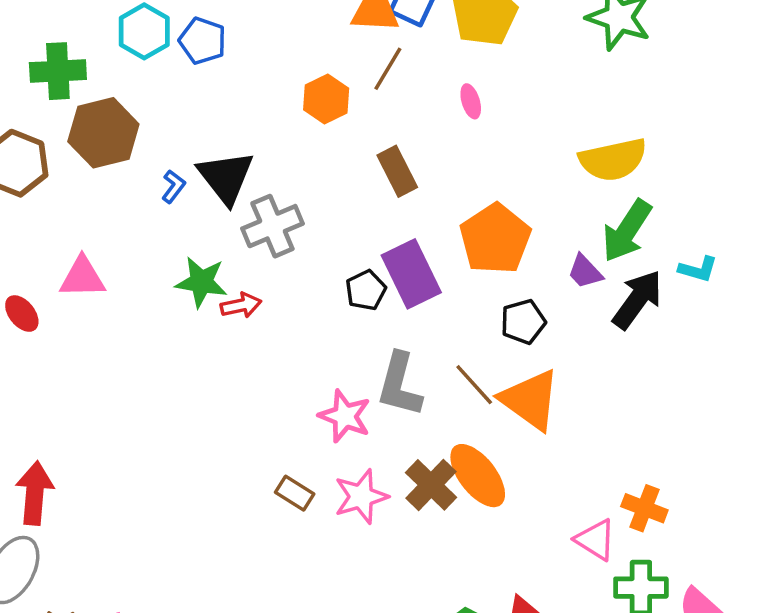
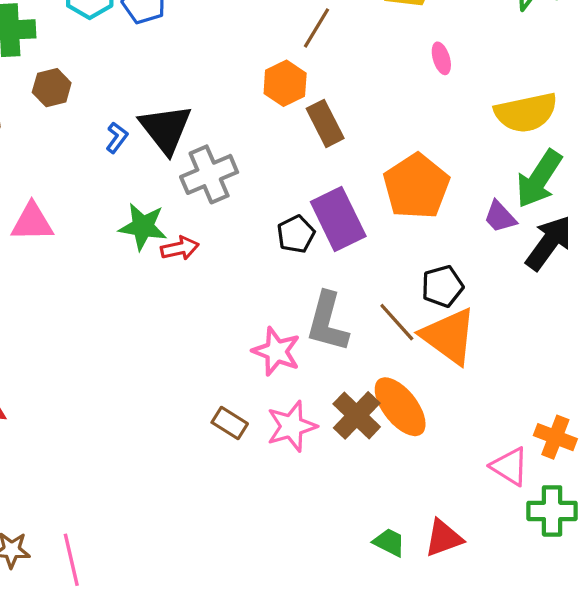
orange hexagon: (326, 99) -> (285, 83), moved
pink ellipse: (471, 101) -> (441, 58), moved
brown hexagon: (103, 133) -> (52, 88), size x0.6
black pentagon: (523, 322) -> (442, 286), moved

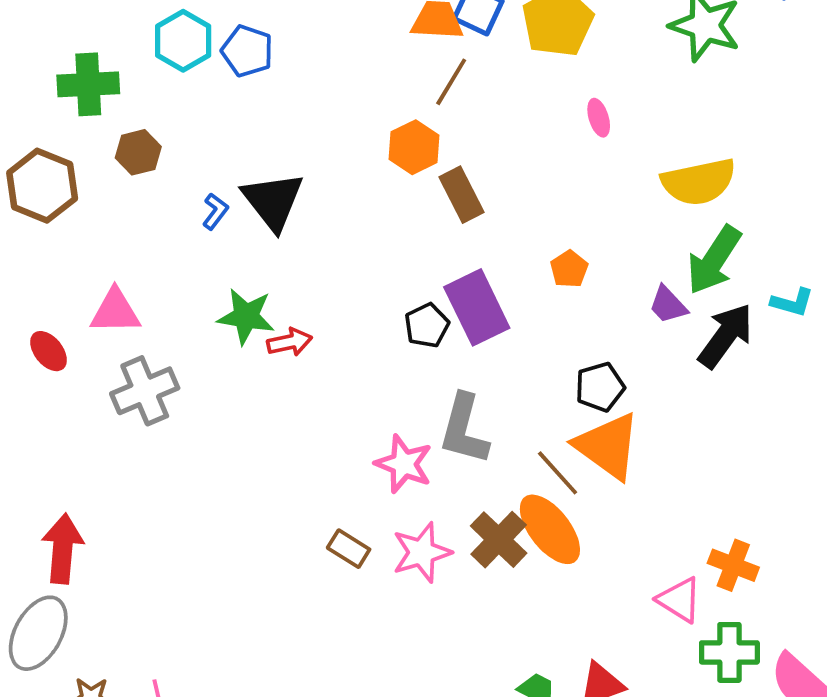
gray cross: (209, 174) -> (145, 391), moved
orange pentagon: (416, 186) -> (569, 269), size x0.5
brown line: (397, 322) -> (558, 473), moved

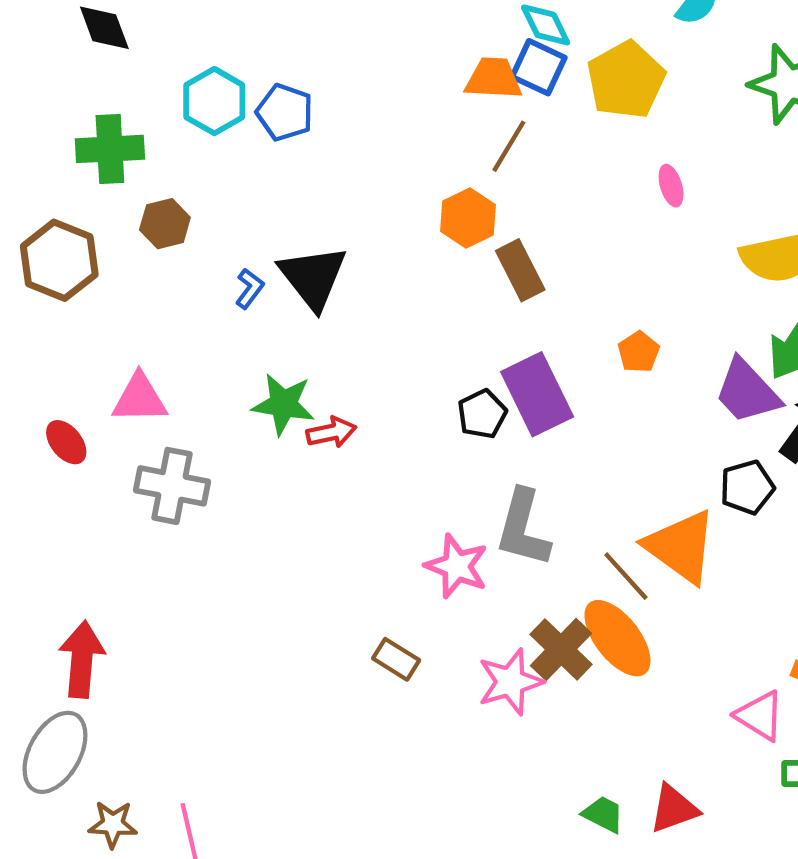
purple trapezoid: (668, 305) -> (747, 391), size x1.6
black pentagon: (600, 387) -> (747, 487), moved
gray cross: (145, 391) -> (172, 486), turned 34
pink star: (422, 552) -> (510, 682), moved

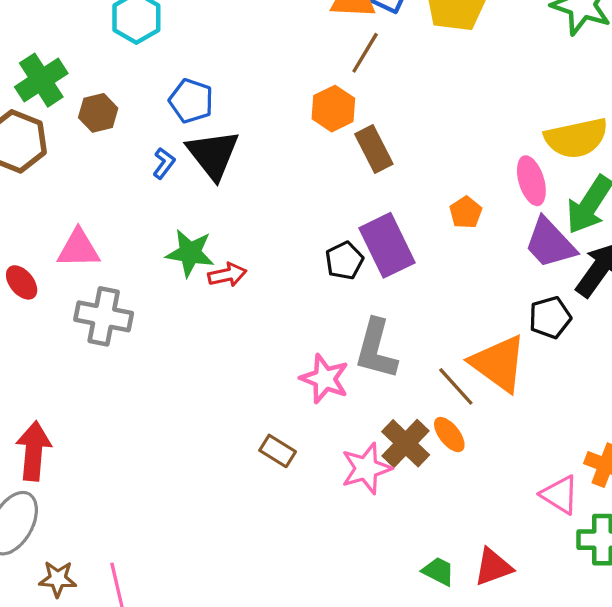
blue pentagon: (285, 112) -> (191, 101), moved
green cross: (110, 149) -> (41, 80), moved, turned -30
pink ellipse: (671, 186) -> (531, 181), moved, size x1.5
orange ellipse: (617, 638) -> (449, 435), size x0.6

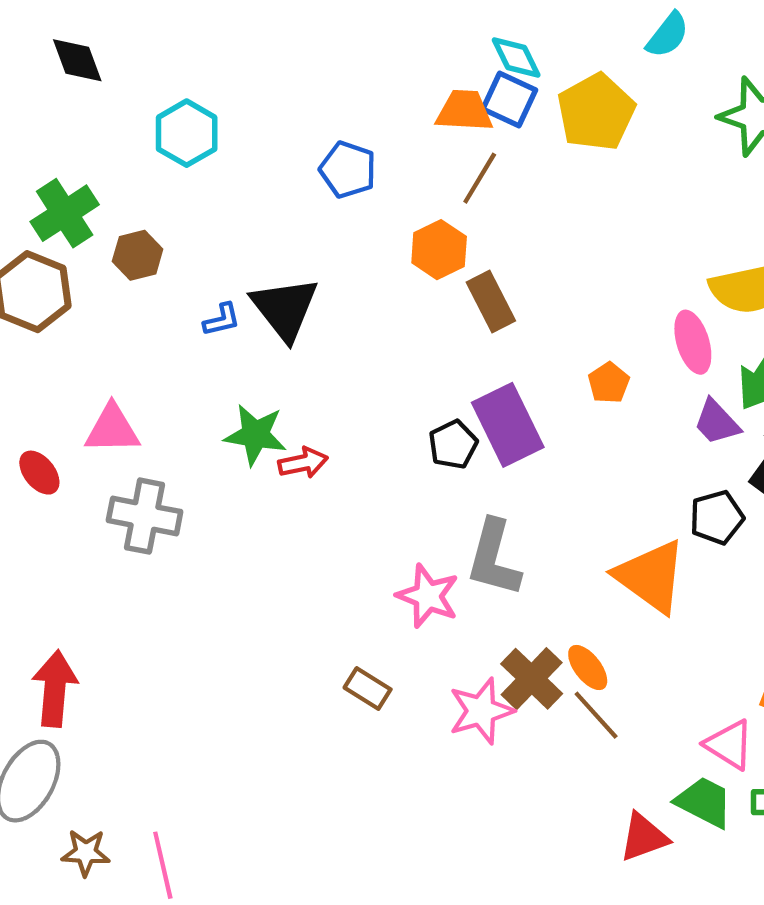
blue pentagon: (191, 101) -> (348, 170), moved
blue L-shape: (164, 163) -> (222, 320), turned 40
purple trapezoid: (550, 243) -> (717, 422), size x0.7
brown line: (456, 386) -> (596, 715), moved
green trapezoid: (438, 571) -> (704, 802), moved, size x1.4

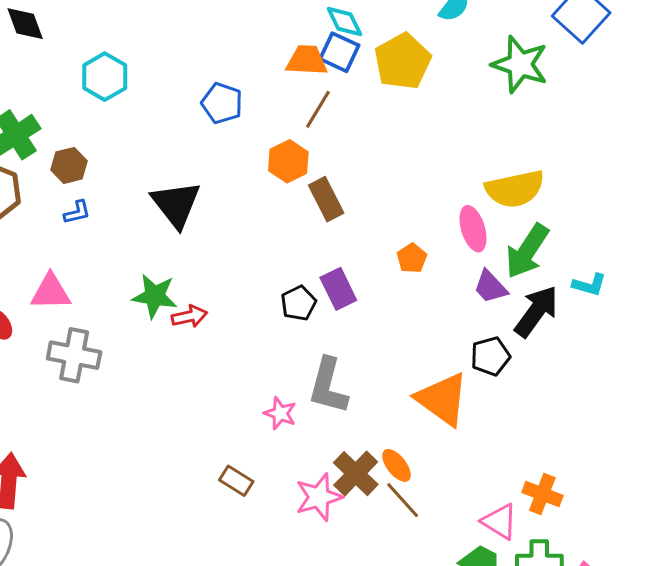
blue L-shape: (222, 320) -> (77, 212), moved
purple rectangle: (508, 425) -> (338, 289), size x0.7
pink star: (428, 596) -> (280, 413), size x0.7

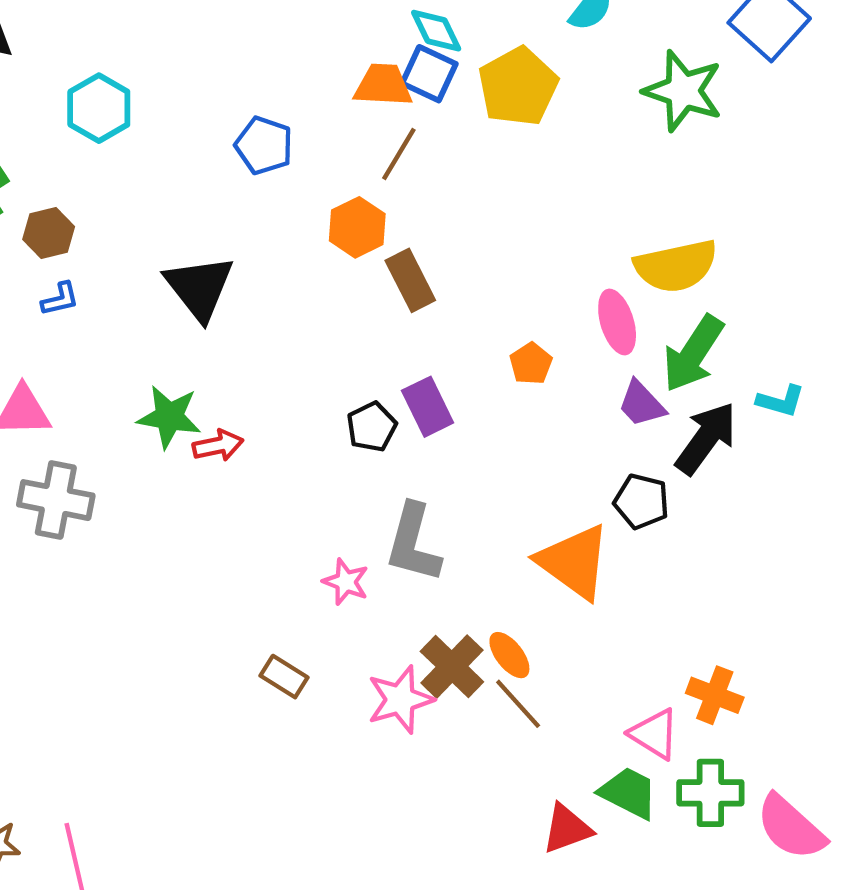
black pentagon: (490, 356) -> (641, 501), turned 30

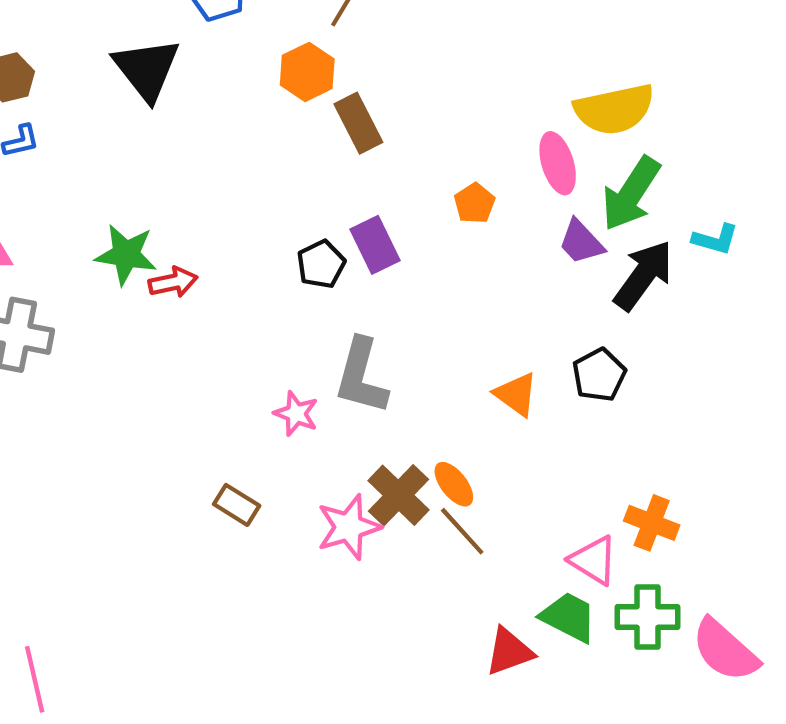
black triangle: (199, 288) -> (147, 69), moved
black pentagon: (641, 501) -> (599, 375), moved, turned 30
orange triangle: (574, 562) -> (516, 394), size x0.6

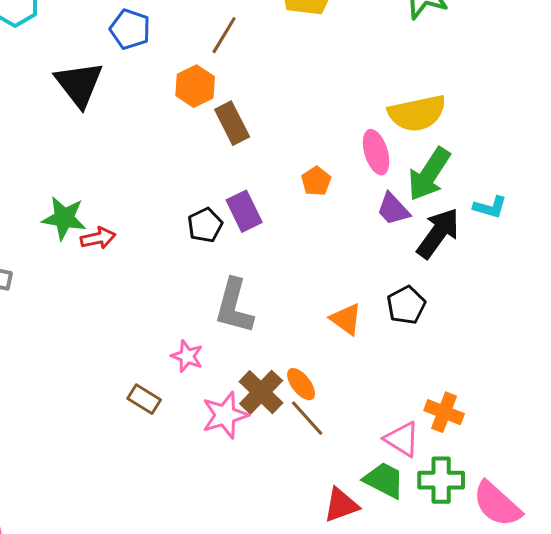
pink star: (296, 414) -> (187, 356), moved

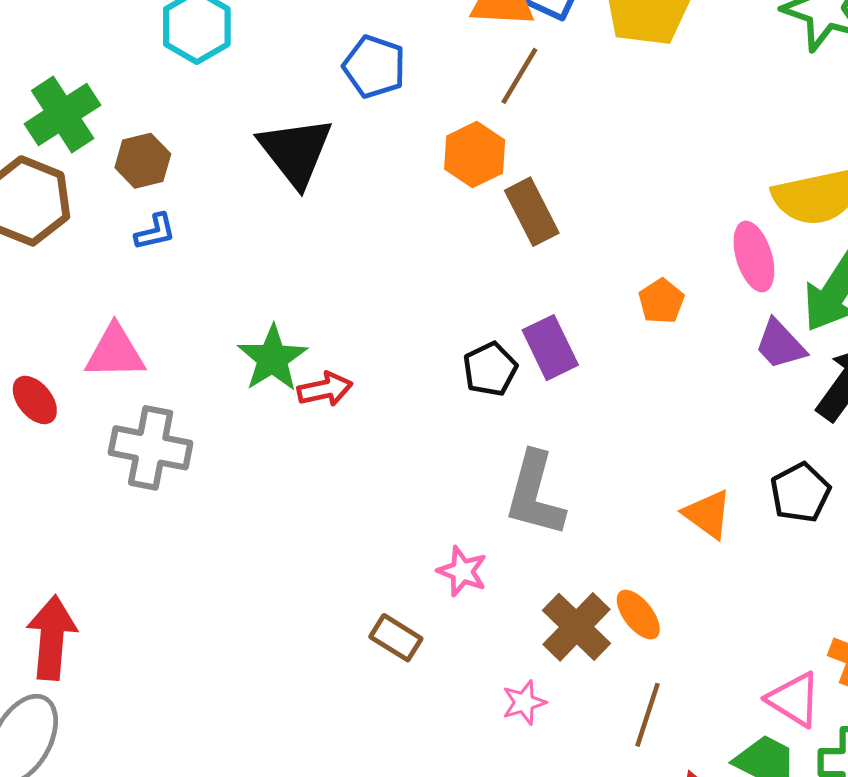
green star: (64, 218) -> (272, 358), turned 30
pink star: (225, 415) -> (524, 702), moved, size x0.6
brown line: (307, 418) -> (647, 715), moved, turned 60

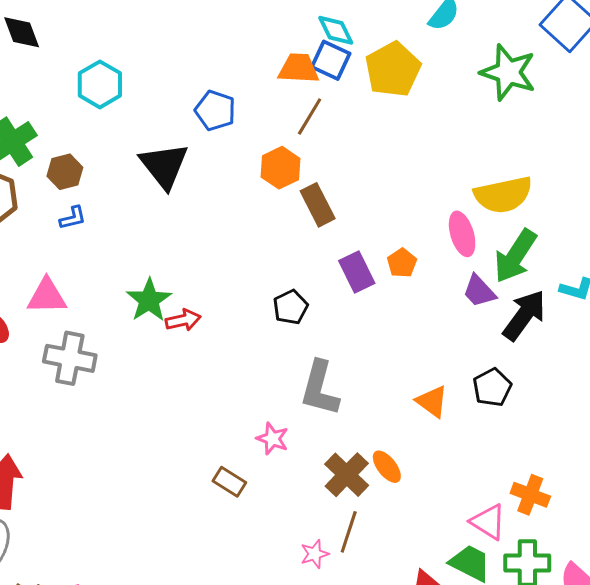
purple rectangle: (550, 348) -> (357, 272), moved
pink star: (524, 702) -> (315, 554), moved
brown line: (647, 715) -> (349, 532), moved

